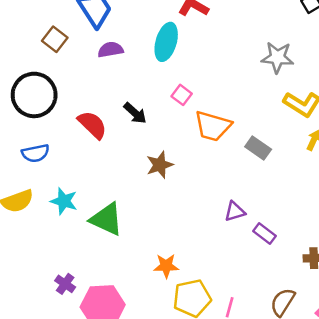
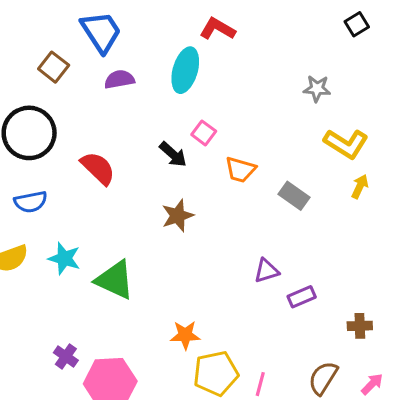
gray star: (277, 57) -> (317, 89), size x0.7
black arrow: (135, 113) -> (173, 154), moved
orange trapezoid: (213, 126) -> (240, 170), size x0.7
purple rectangle: (265, 233) -> (302, 297), turned -60

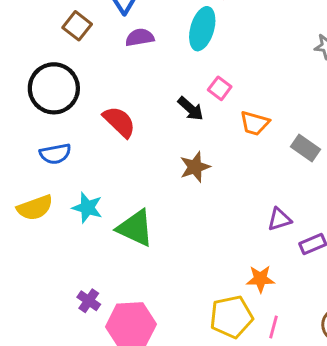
orange star: (185, 335) -> (260, 279), moved

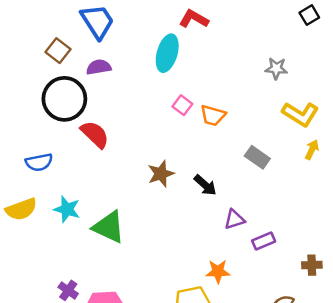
purple semicircle: (140, 37) -> (99, 67), moved
black circle: (54, 88) -> (64, 99), moved
black arrow: (191, 109) -> (205, 185), moved
orange trapezoid: (255, 123) -> (213, 115), moved

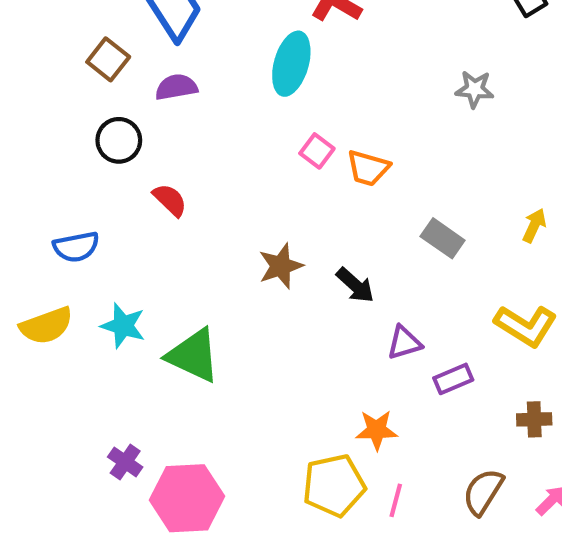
black circle: (64, 99) -> (119, 140), size x0.6
yellow L-shape: (300, 114) -> (526, 326), moved
red semicircle: (95, 134) -> (170, 200), size x0.7

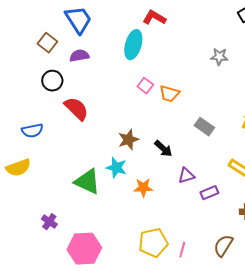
red semicircle: (170, 200) -> (76, 109), size x1.5
cyan star: (123, 326) -> (116, 168), moved
orange star: (377, 430) -> (143, 188), moved
purple cross: (125, 462) -> (49, 222), moved

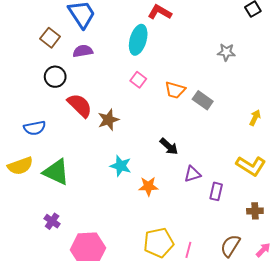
pink square: (145, 86) -> (138, 80), moved
gray rectangle: (204, 127) -> (203, 100), moved
brown star: (128, 140) -> (108, 120), moved
green triangle: (87, 182) -> (56, 172), moved
purple rectangle: (209, 193) -> (216, 191), turned -54

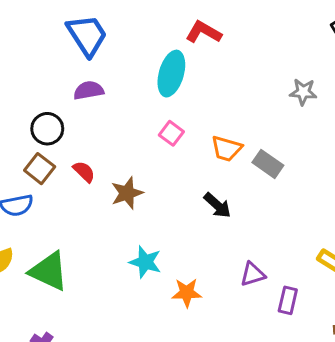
brown square: (50, 38) -> (40, 169), moved
red semicircle: (80, 105) -> (84, 172), size x0.6
black arrow: (169, 146) -> (217, 205), moved

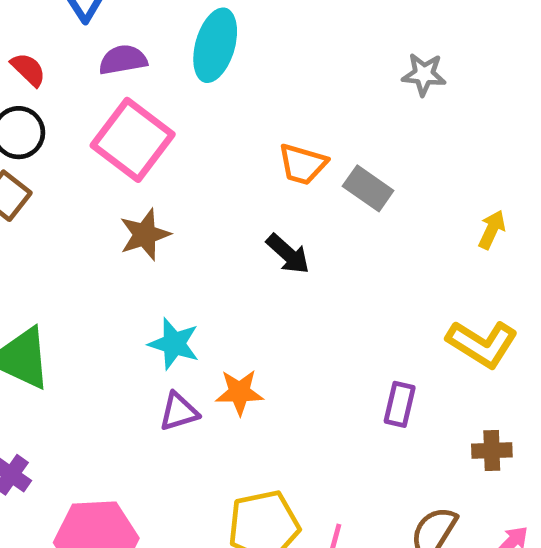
purple semicircle: (89, 90) -> (123, 60), moved
pink square: (171, 133) -> (133, 140), moved, size x2.0
red semicircle: (84, 172) -> (28, 70), moved
purple triangle: (253, 274) -> (179, 412), moved

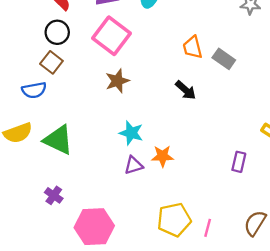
orange trapezoid: (303, 164) -> (193, 47), turned 60

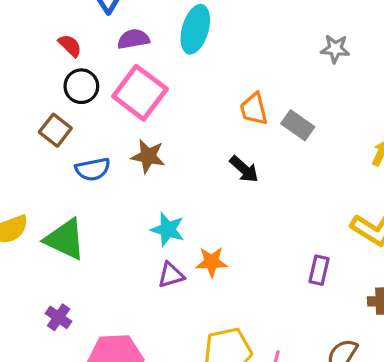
black circle: (57, 32) -> (81, 86), moved
brown star: (117, 81) -> (148, 156), turned 30
blue semicircle: (34, 90) -> (93, 169), moved

